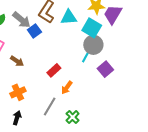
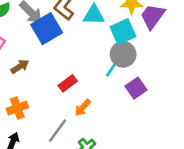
cyan square: (92, 28) -> (123, 32), turned 30
blue square: (34, 31) -> (47, 29), size x1.6
brown arrow: (17, 61) -> (20, 66), turned -72

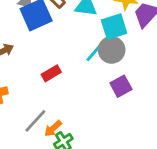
cyan line: (112, 68) -> (94, 53), moved
orange arrow: (83, 108) -> (53, 129), moved

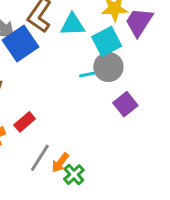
cyan line: (94, 53) -> (90, 74), turned 48
red rectangle: (51, 73) -> (25, 122), moved

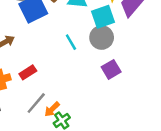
cyan line: (90, 74) -> (71, 42), moved, turned 63

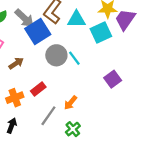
gray circle: (102, 38) -> (56, 55), moved
orange arrow: (52, 109) -> (71, 103), moved

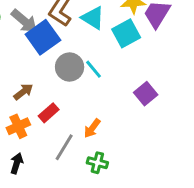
cyan triangle: (76, 19) -> (93, 18), turned 36
brown arrow: (16, 63) -> (23, 92), moved
green cross: (73, 129) -> (97, 163), turned -32

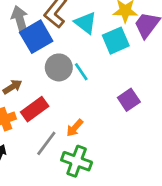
gray arrow: (24, 21) -> (20, 19), turned -152
red rectangle: (49, 113) -> (35, 109), size x1.4
green cross: (97, 163) -> (77, 161), size x1.5

